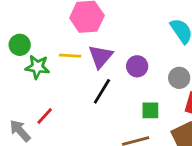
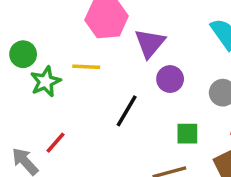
purple triangle: (100, 57) -> (150, 43), moved
green star: (37, 67) -> (46, 82), turned -30

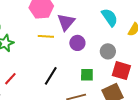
yellow line: (86, 67) -> (46, 36), moved
black line: (127, 111) -> (51, 76), moved

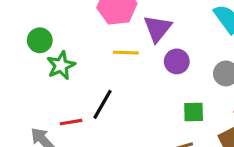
black line: (51, 76) -> (102, 104), moved
red line: (10, 79) -> (71, 122), turned 40

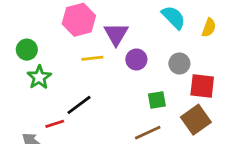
green circle: (40, 40) -> (27, 50), moved
black line: (102, 104) -> (79, 105), turned 32

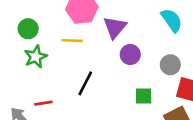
yellow line: (92, 58) -> (72, 41), moved
black line: (79, 105) -> (85, 83), moved, turned -35

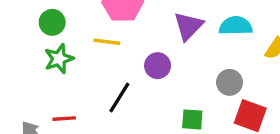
cyan semicircle: (172, 20) -> (236, 26), turned -60
purple triangle: (115, 27) -> (188, 26), moved
purple circle: (130, 54) -> (158, 66), moved

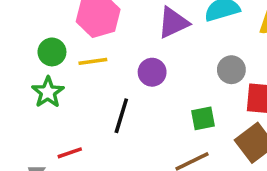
green circle: (52, 22) -> (52, 52), moved
purple triangle: (188, 26) -> (173, 23), turned 36

